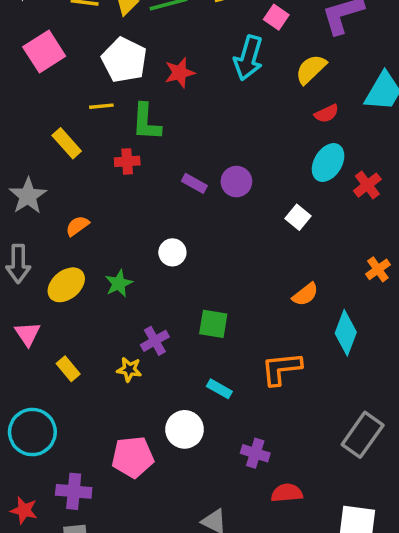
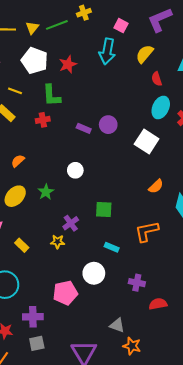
yellow line: (101, 106) -> (15, 91), moved, turned 32
red semicircle: (327, 114) -> (157, 79), turned 104
white square: (298, 217) -> (147, 142), size x1.6

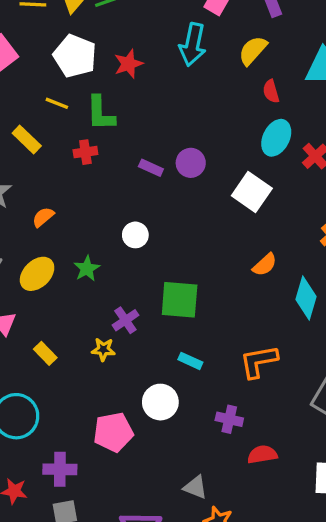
yellow line: (15, 91) -> (57, 103), moved
green square: (104, 210) -> (180, 300), size x1.4
orange L-shape: (147, 231) -> (259, 361), moved

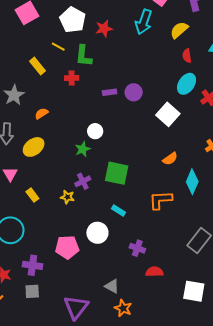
purple rectangle: (151, 168) -> (110, 92), turned -40
green star: (87, 269) -> (83, 149), moved
orange L-shape: (259, 361) -> (161, 200), moved

